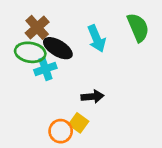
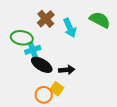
brown cross: (37, 27) -> (46, 19), moved
green semicircle: (138, 27) -> (100, 20), turned -40
black ellipse: (58, 48) -> (42, 65), moved

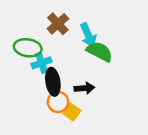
green semicircle: (100, 20) -> (100, 52), moved
black ellipse: (42, 65) -> (53, 82), turned 50
orange circle: (44, 95) -> (58, 102), moved

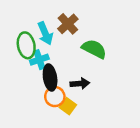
brown cross: (58, 24) -> (68, 24), moved
cyan arrow: (88, 35) -> (45, 33), moved
green ellipse: (28, 48) -> (26, 45), turned 70

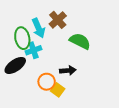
black ellipse: (50, 78) -> (15, 65), moved, turned 65

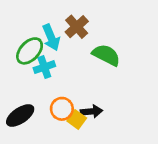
green ellipse: (22, 38) -> (30, 51), turned 55
black ellipse: (15, 65) -> (20, 115), moved
black arrow: (68, 71) -> (91, 111), moved

